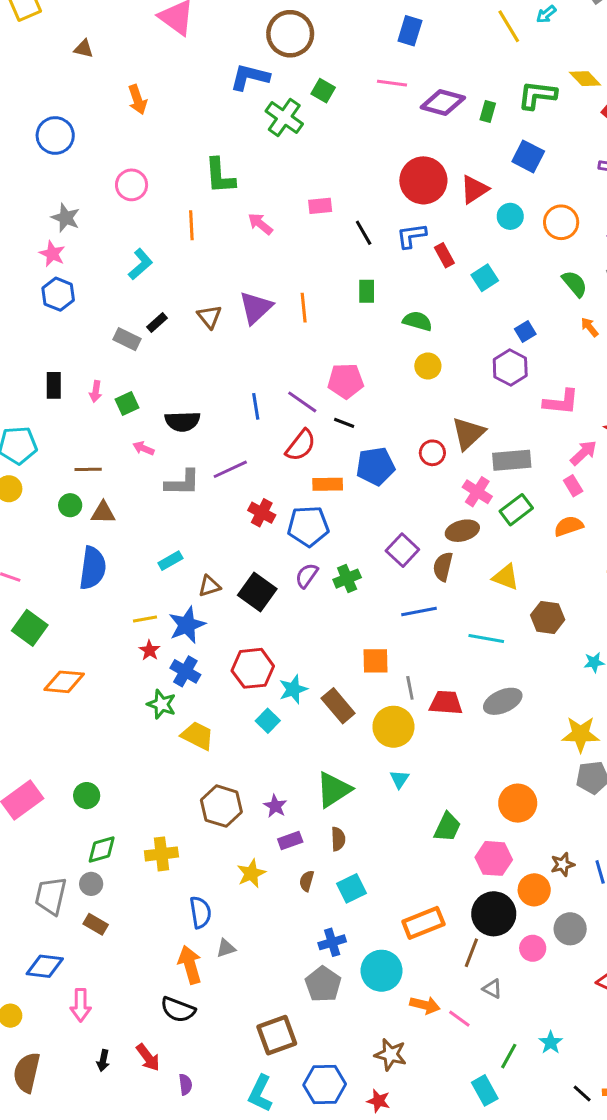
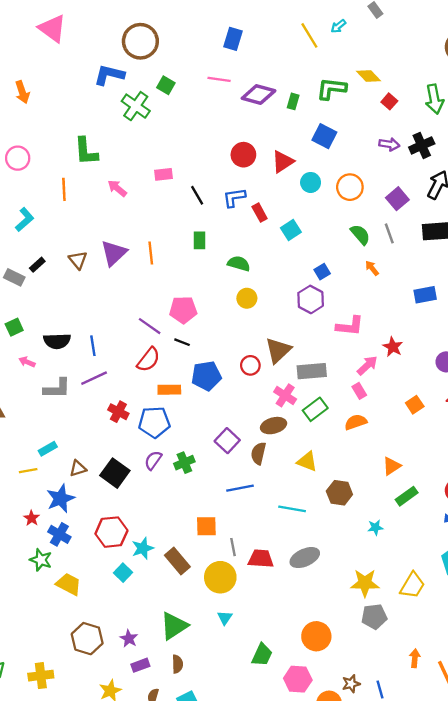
red circle: (423, 180) -> (243, 155), size x0.7
blue line: (256, 406) -> (93, 346), moved
yellow line: (145, 619) -> (28, 471), moved

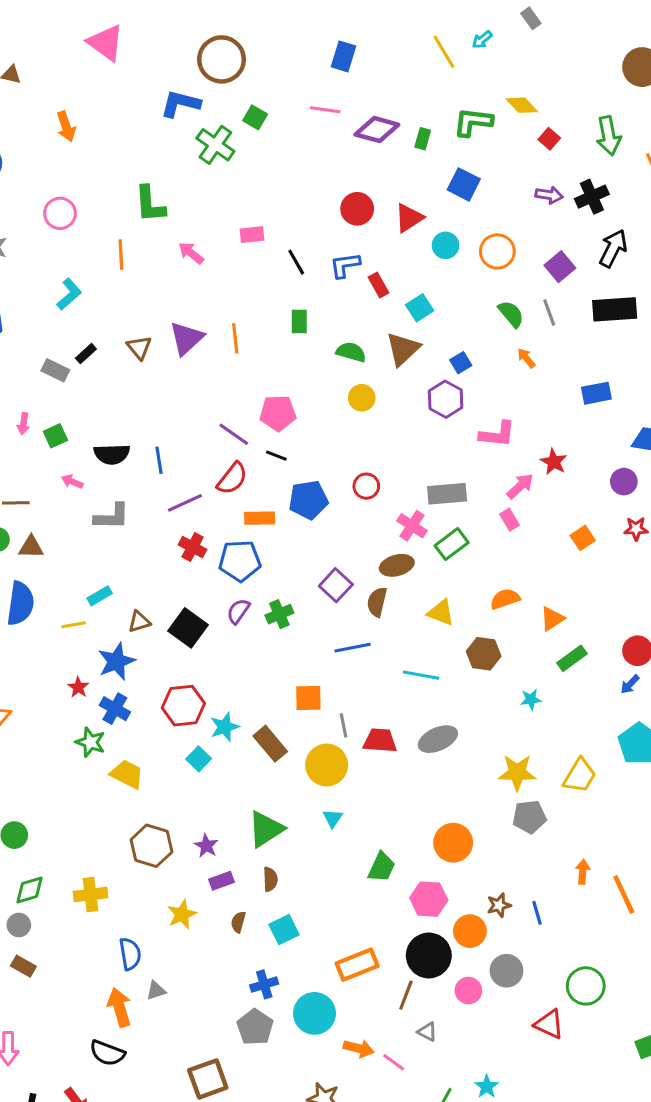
brown triangle: (278, 350) -> (403, 349), moved
purple line: (94, 378) -> (185, 503), moved
orange semicircle: (356, 422) -> (505, 599), moved

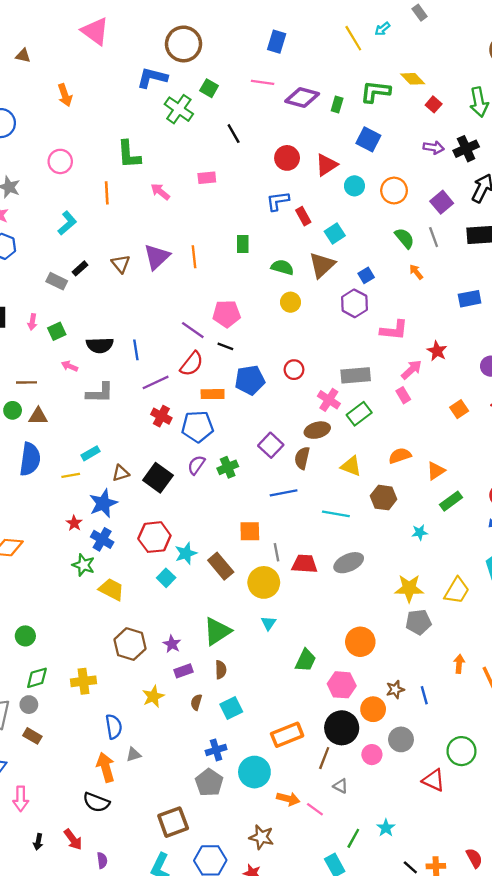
black line: (296, 262) -> (234, 134), moved

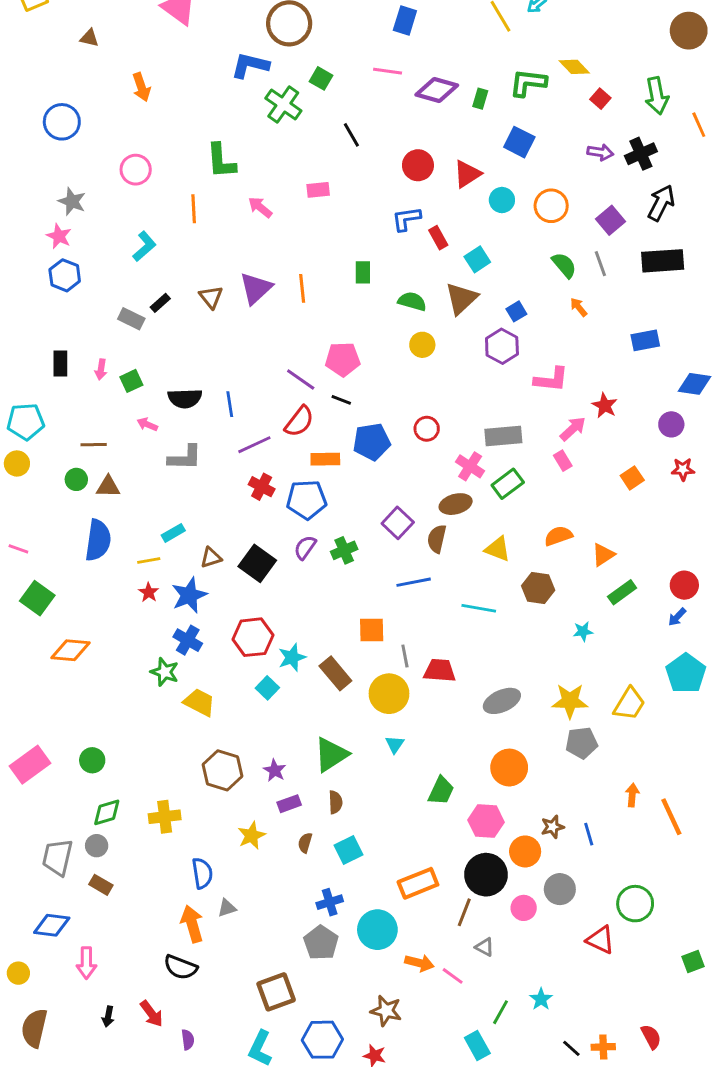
red star: (74, 523) -> (149, 592), moved
gray ellipse: (349, 563) -> (502, 701), moved

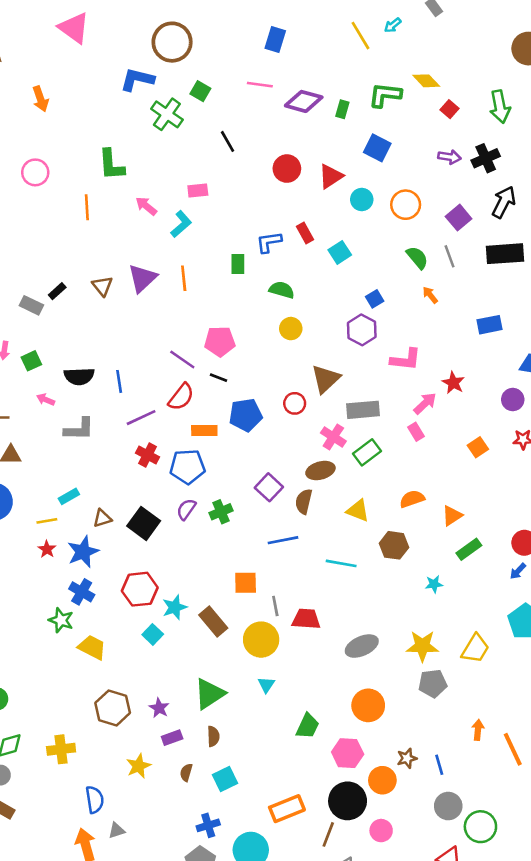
blue L-shape: (406, 219) -> (269, 242), moved
cyan L-shape: (144, 246) -> (181, 224), moved
brown triangle: (461, 298) -> (326, 379), moved
gray circle: (560, 889) -> (448, 806), moved

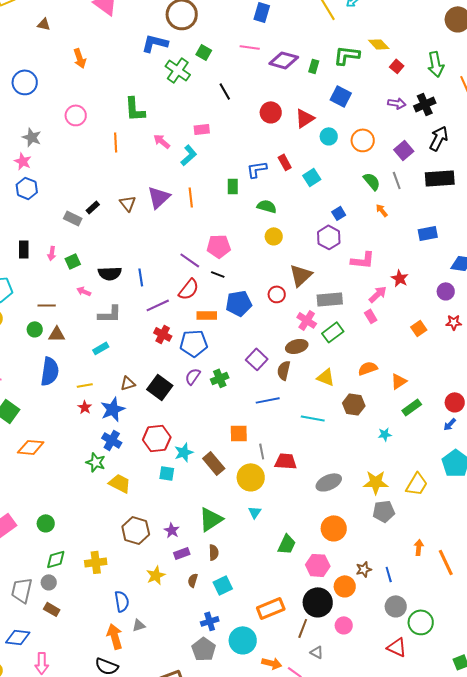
cyan rectangle: (69, 496) -> (101, 348), moved
cyan square: (153, 634) -> (167, 473), turned -35

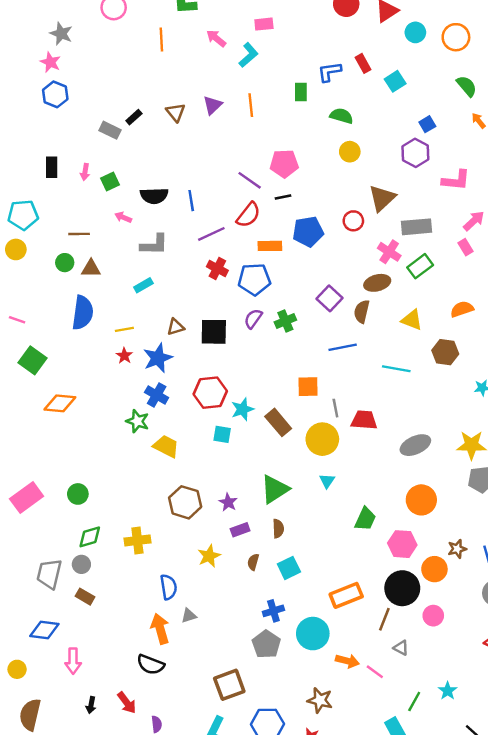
purple triangle: (159, 197) -> (213, 105), size x0.7
black line: (218, 274) -> (283, 197), turned -32
black square: (160, 387) -> (214, 332), turned -35

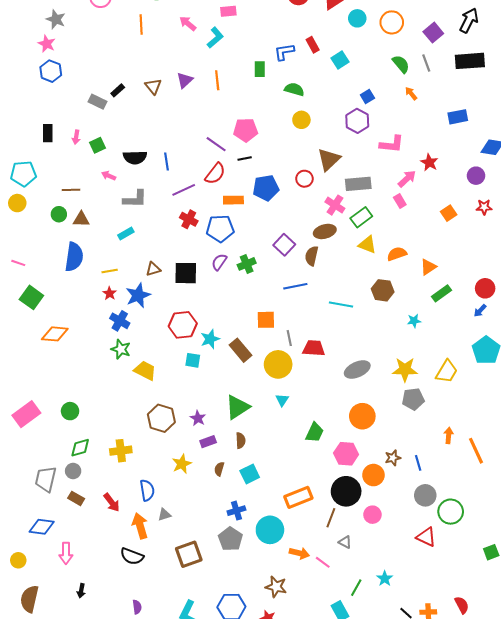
yellow triangle: (412, 320) -> (367, 245), moved
blue cross: (157, 395) -> (120, 321), moved
brown square: (229, 685) -> (189, 554), moved
red arrow: (127, 703) -> (112, 502), moved

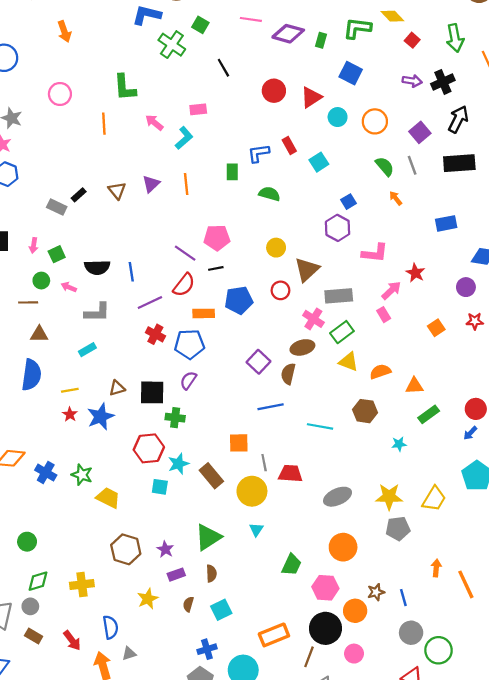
yellow circle: (301, 120) -> (276, 248), moved
green circle: (59, 214) -> (41, 281), moved
green cross: (247, 264) -> (175, 418), moved, turned 30
orange triangle: (428, 267) -> (414, 386), turned 30
blue cross: (120, 321) -> (46, 473), moved

